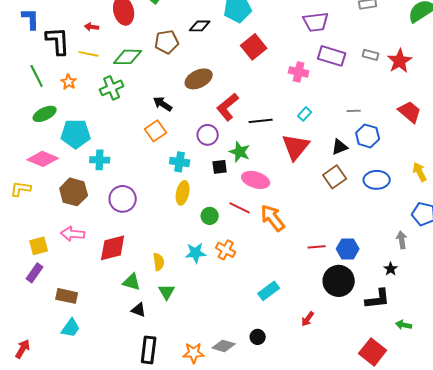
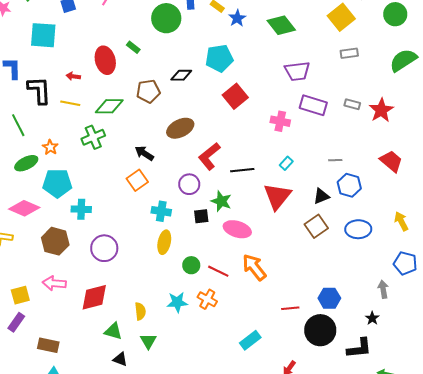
orange star: (69, 82) -> (50, 147), moved
red line: (240, 208) -> (218, 271), moved
red line: (317, 247) -> (290, 308), moved

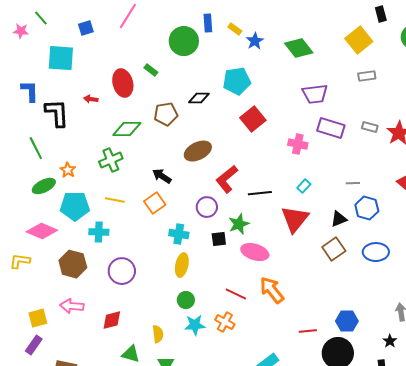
yellow line: (70, 103) -> (115, 200), moved
green star: (221, 201) -> (239, 224), turned 30
green circle: (191, 265) -> (186, 300), moved
red diamond: (94, 297) -> (112, 320), size x0.7

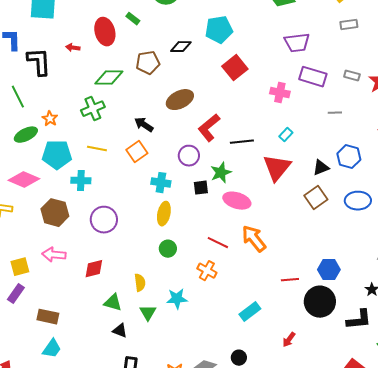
gray line: (353, 183) -> (335, 113), moved
cyan star: (195, 325) -> (177, 299), moved

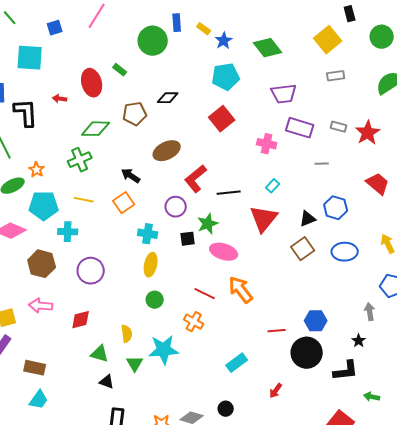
cyan pentagon: (219, 30) -> (226, 77), moved
cyan star: (177, 299) -> (164, 350), size x1.4

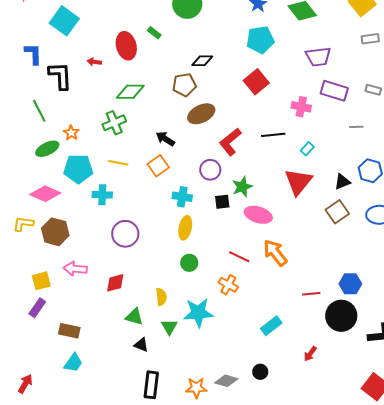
cyan square: (30, 58) -> (64, 21), turned 32
brown pentagon: (135, 114) -> (184, 85), moved
black line: (229, 193) -> (273, 135), moved
brown hexagon: (42, 264) -> (55, 232), moved

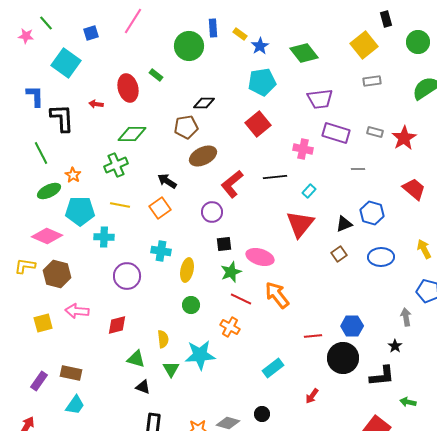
green star: (242, 187) -> (231, 272), moved
cyan cross: (182, 197) -> (161, 251), moved
brown square: (337, 212) -> (339, 254), size x0.7
purple rectangle: (37, 308) -> (39, 381), moved

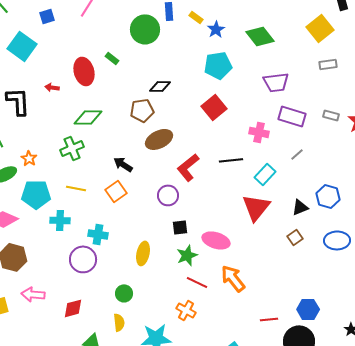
gray line: (358, 169) -> (297, 154), moved, turned -40
cyan rectangle: (309, 191) -> (265, 174), size x1.5
cyan cross: (161, 251) -> (98, 234), moved
green circle: (191, 305) -> (124, 293), moved

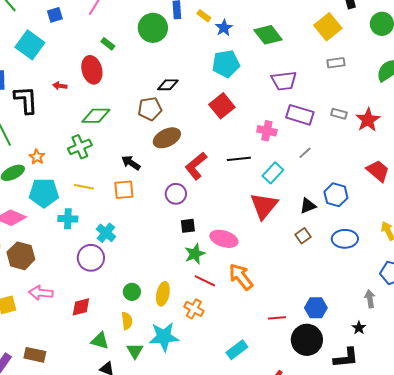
green rectangle: (112, 58) -> (108, 44), moved
orange square: (116, 191) -> (124, 190), turned 30
cyan cross: (98, 234) -> (106, 233), turned 30
yellow ellipse: (143, 253) -> (163, 294), moved

